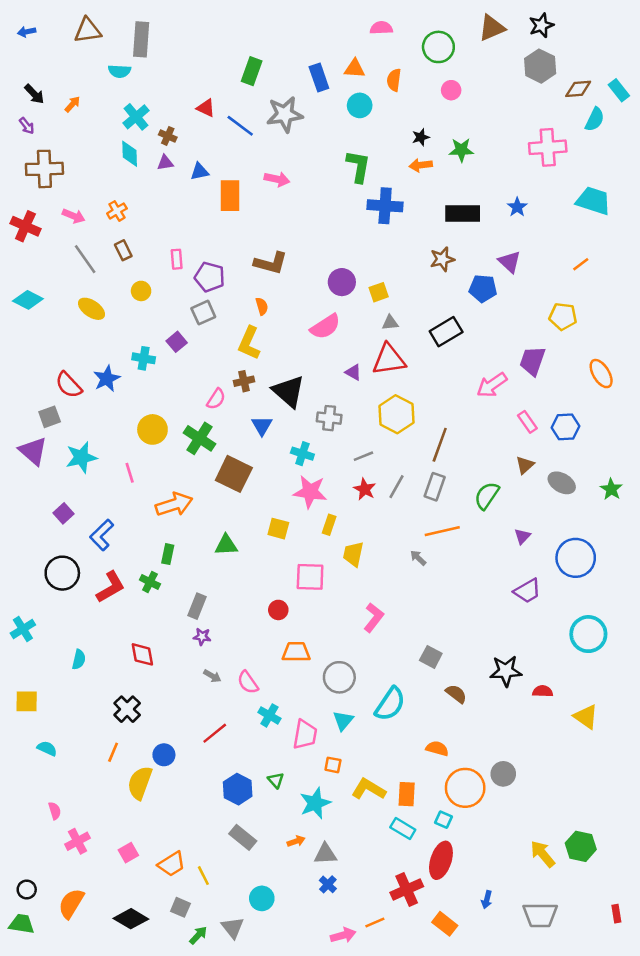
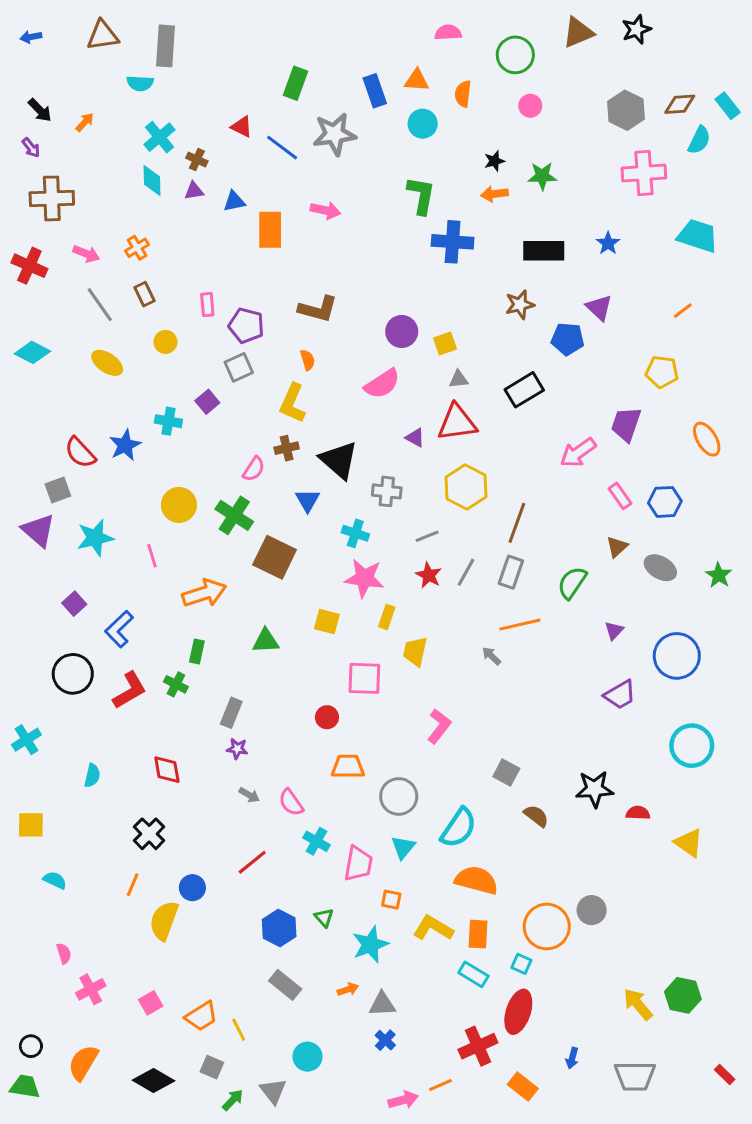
gray hexagon: (540, 66) -> (626, 110), moved
orange semicircle: (437, 748) -> (476, 880), moved, size x1.6
red rectangle: (616, 914) -> (725, 1075), turned -36

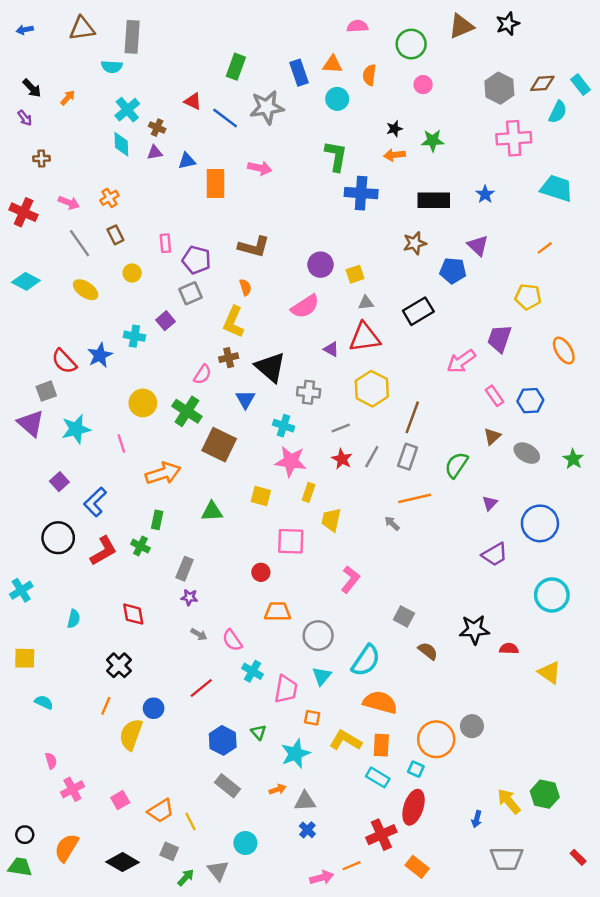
brown cross: (52, 198) -> (41, 159), size x0.5
blue arrow: (572, 1058) -> (477, 819), moved

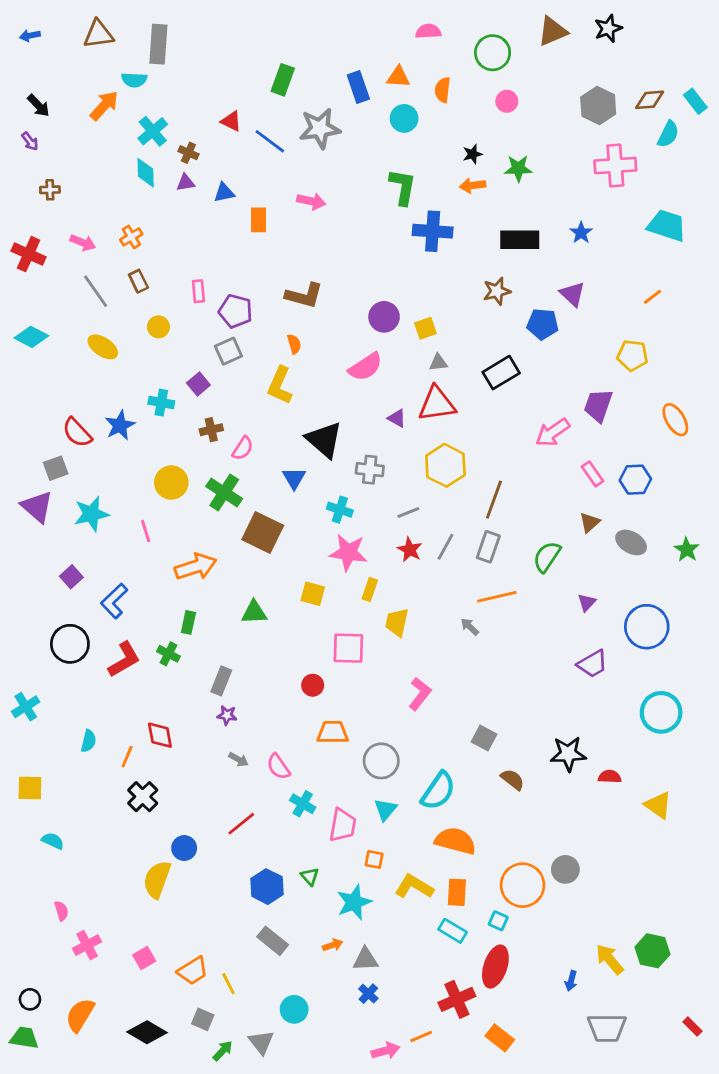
orange arrow: (68, 98) -> (104, 106), moved, size x1.6
orange rectangle: (216, 184) -> (258, 220), size x0.7
brown cross: (229, 358) -> (211, 430), moved
orange line: (106, 706) -> (127, 757), moved

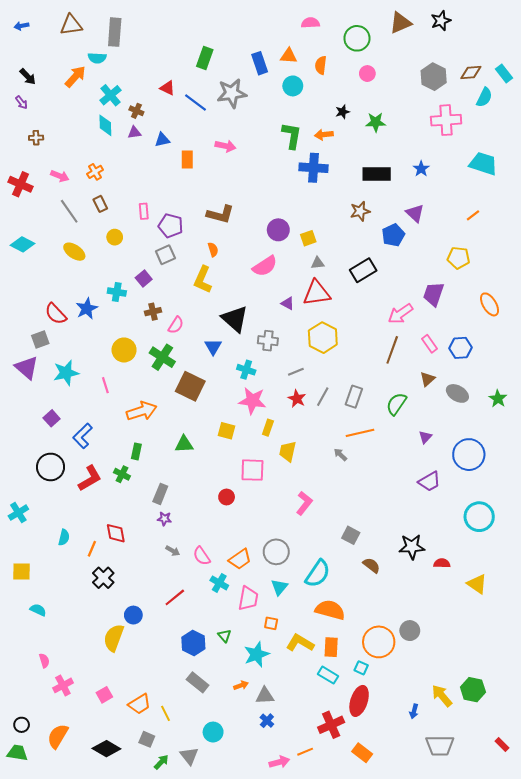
orange arrow: (473, 186) -> (324, 135), moved
blue pentagon: (543, 324) -> (393, 235), turned -30
brown line: (494, 500) -> (392, 350), moved
orange trapezoid: (333, 732) -> (240, 559), moved, turned 145

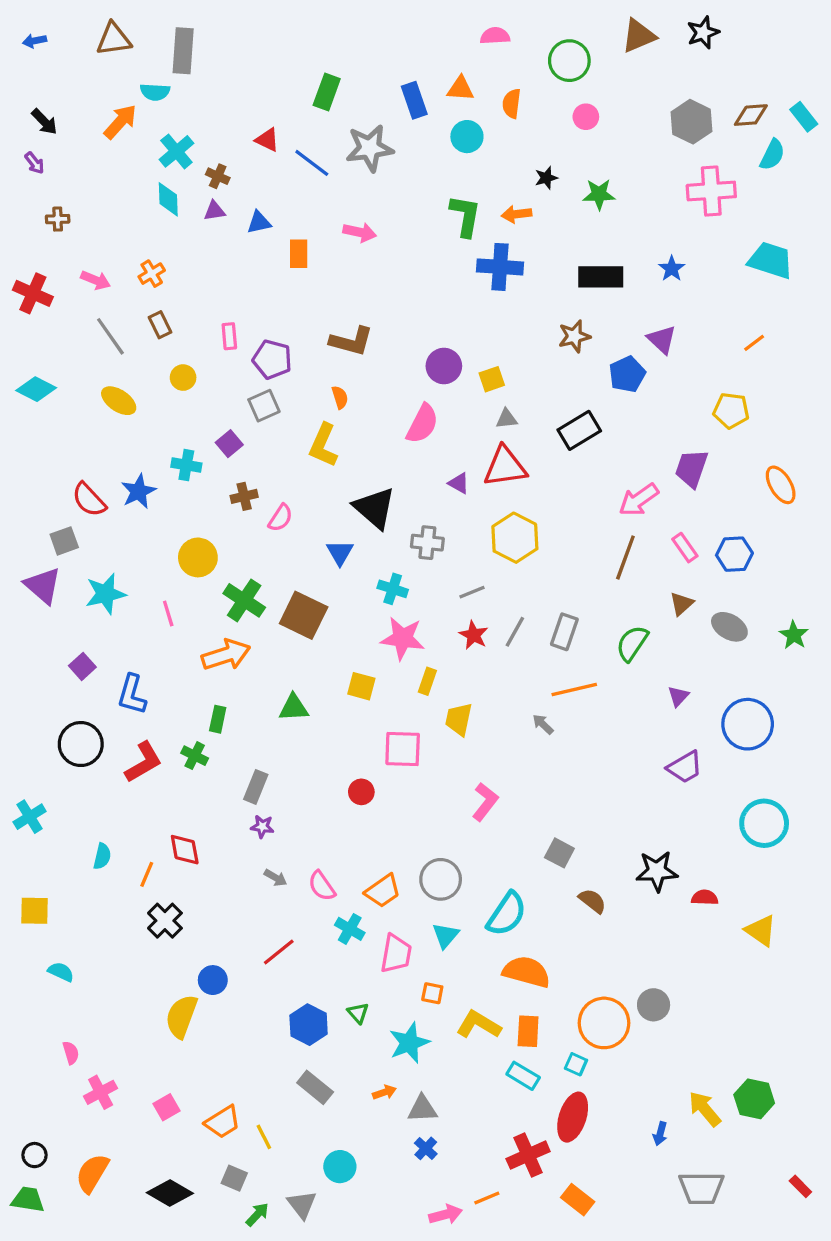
pink semicircle: (265, 266) -> (422, 424), turned -30
green cross: (162, 357) -> (244, 600), moved
blue L-shape: (83, 436) -> (132, 694), turned -30

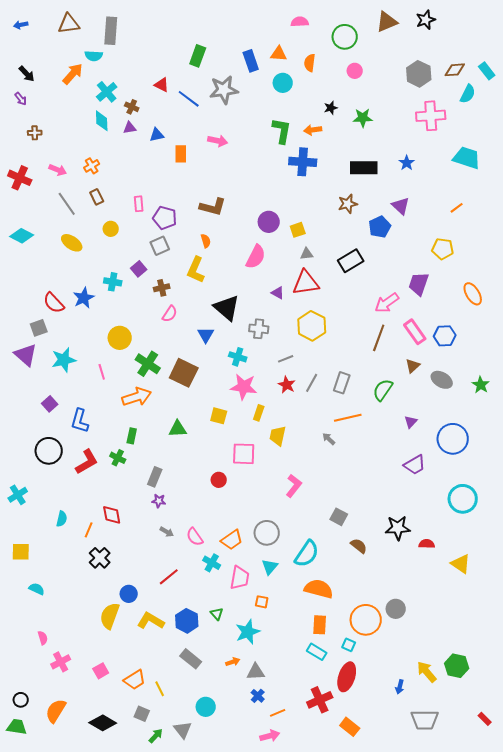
brown cross: (244, 496) -> (162, 288), moved
pink rectangle: (685, 548) -> (415, 332), size x1.4
yellow L-shape: (479, 1025) -> (151, 621), moved
orange line: (487, 1198) -> (278, 713), moved

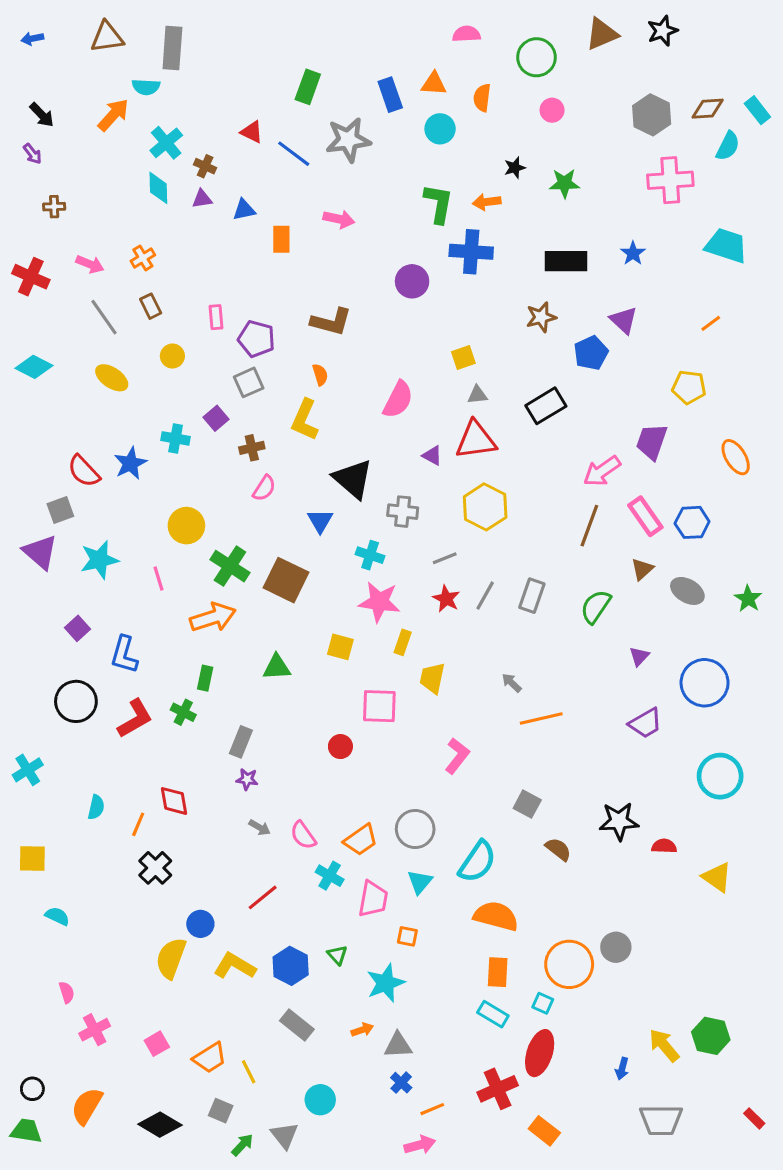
purple circle: (269, 222) -> (412, 281), moved
orange line: (348, 418) -> (541, 719), moved

